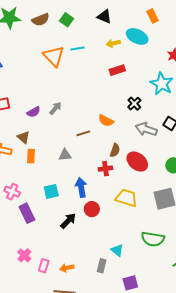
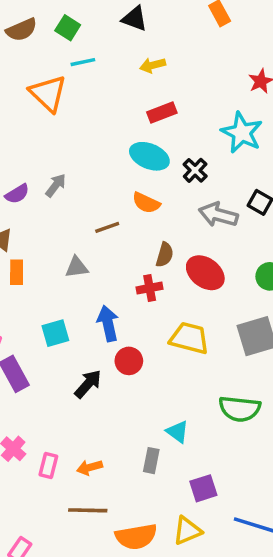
cyan ellipse: (137, 36) -> (149, 156), moved
cyan line: (77, 48) -> (83, 62), moved

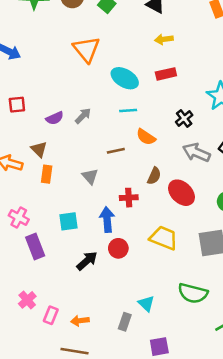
cyan line: (83, 62) -> (128, 110), moved
cyan ellipse: (149, 156) -> (125, 78), moved
gray triangle: (77, 267) -> (90, 176), turned 48
red cross: (150, 288) -> (129, 198), moved

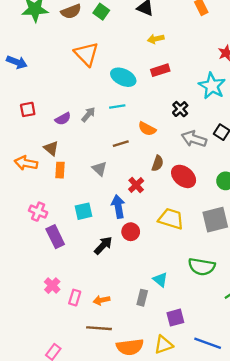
cyan line: (128, 110) -> (117, 106), moved
red cross: (129, 198) -> (136, 185), turned -35

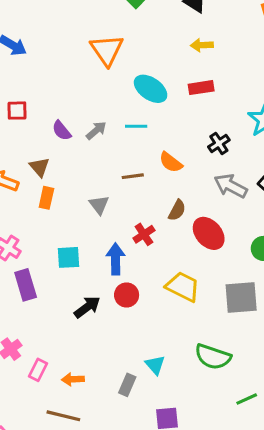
purple semicircle: (63, 119) -> (62, 131), turned 70

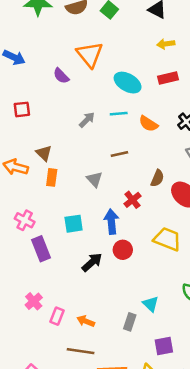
purple semicircle: (62, 131) -> (61, 76), moved
orange semicircle: (171, 162) -> (148, 124), moved
orange arrow: (73, 379) -> (86, 321), turned 30

